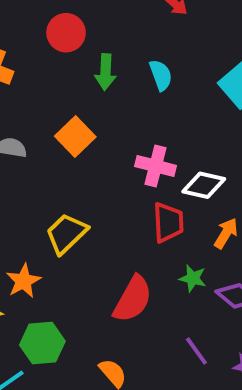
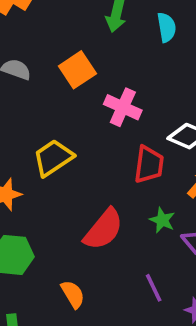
pink cross: (156, 166) -> (123, 107), moved

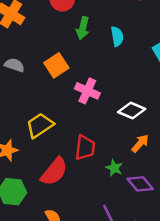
red trapezoid: (149, 165) -> (85, 148), moved
red semicircle: (103, 229) -> (54, 172), moved

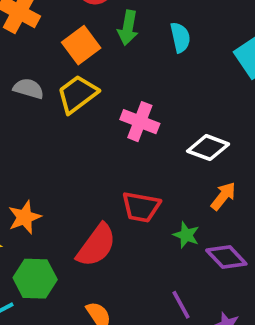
orange square: (56, 65) -> (81, 45), moved
yellow trapezoid: (40, 125) -> (77, 94), moved
red trapezoid: (85, 148) -> (141, 207), turned 96

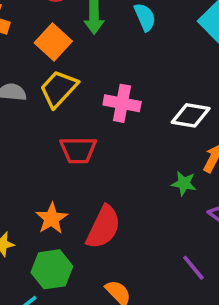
red trapezoid: (141, 207) -> (78, 150), moved
orange star: (25, 217) -> (52, 218), moved
green star: (186, 235) -> (184, 183), moved

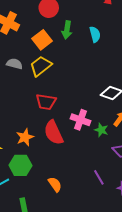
pink cross: (122, 103) -> (81, 120), moved
red semicircle: (103, 227) -> (54, 133), moved, turned 120

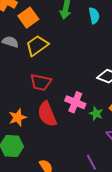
orange square: (42, 40) -> (28, 18), moved

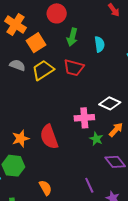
red trapezoid: (41, 82) -> (74, 68), moved
pink cross: (75, 102) -> (84, 118), moved, turned -30

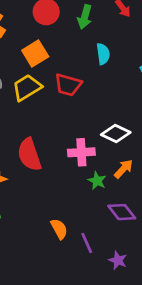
green arrow: (72, 37) -> (85, 17), moved
orange square: (36, 43) -> (35, 54), moved
red semicircle: (49, 137) -> (29, 155), moved
orange semicircle: (45, 188) -> (59, 229), moved

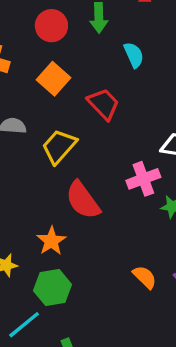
red trapezoid: (68, 85) -> (103, 104), turned -132
yellow trapezoid: (27, 88) -> (59, 147), moved

